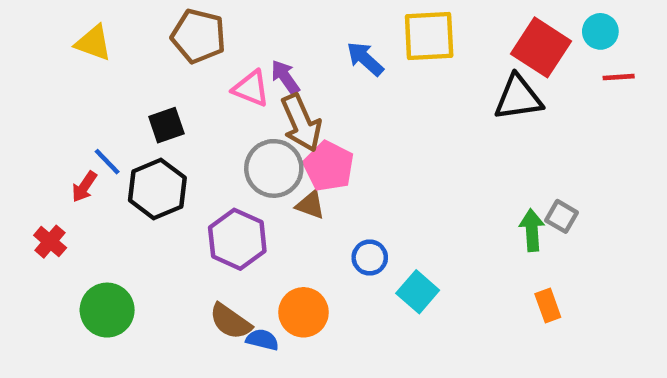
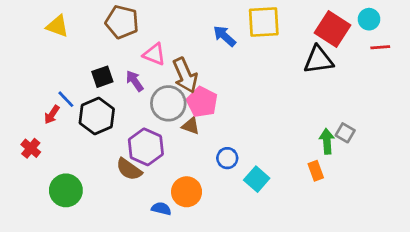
purple arrow: (285, 77) -> (135, 81), moved
orange rectangle: (548, 305) -> (316, 171), moved
brown semicircle: (230, 321) -> (129, 169), moved

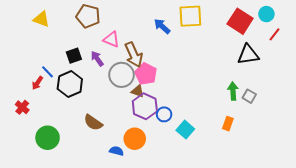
red line: (380, 47) -> (275, 34), turned -48
black triangle: (318, 60) -> (248, 55), moved
green arrow: (327, 141) -> (233, 91), moved
purple hexagon: (146, 147) -> (145, 106), moved
orange rectangle: (316, 171) -> (228, 124), turned 40

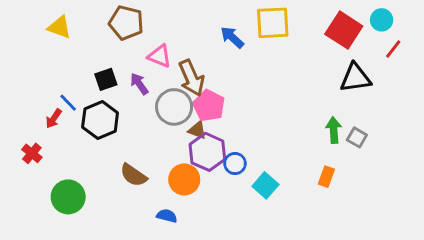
orange circle: (135, 139) -> (184, 179), moved

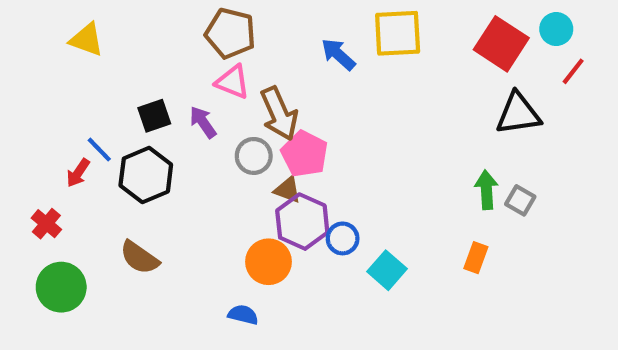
brown pentagon: (126, 23) -> (230, 33), moved
gray circle: (174, 107) -> (254, 156), size x0.7
brown semicircle: (133, 175) -> (139, 258), moved
green circle: (68, 197) -> (61, 287), moved

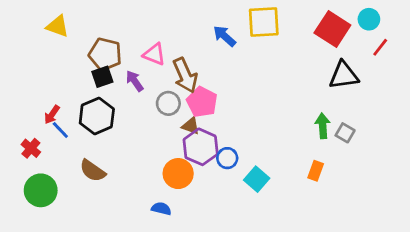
brown pentagon: (230, 33) -> (105, 54), moved
blue line: (99, 150) -> (60, 130), moved

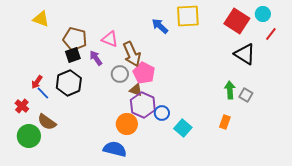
black triangle: (344, 75) -> (245, 54), turned 40
brown semicircle: (93, 171) -> (47, 122), moved
blue semicircle: (161, 209) -> (115, 149), size x1.6

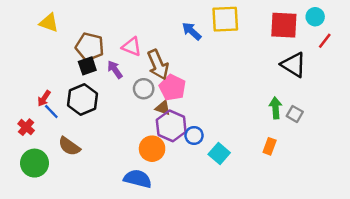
red square: (237, 21) -> (284, 25), turned -30
brown semicircle: (47, 122) -> (69, 146), moved

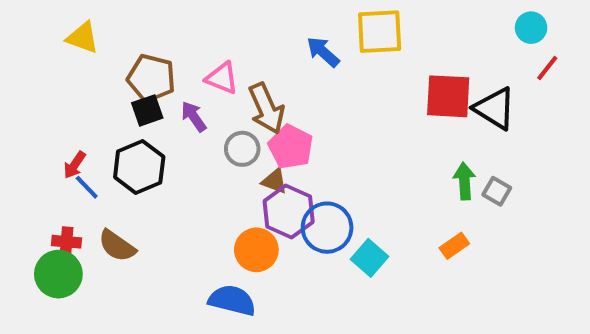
red square: (284, 25) -> (448, 96), moved
red cross: (26, 127) -> (66, 242), moved, turned -35
blue circle: (194, 135) -> (327, 228), size x1.6
orange rectangle: (270, 146) -> (454, 246), turned 35

